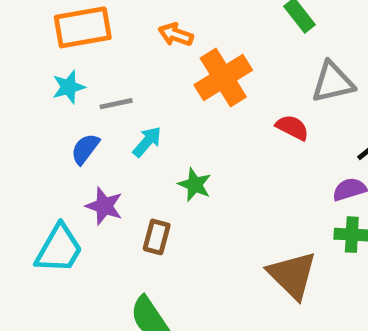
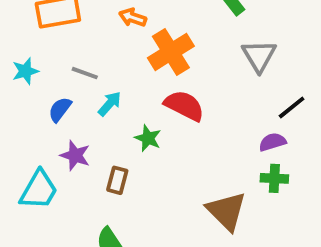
gray triangle: (333, 82) -> (259, 56), turned -48
cyan star: (69, 87) -> (25, 71), moved
gray line: (116, 104) -> (85, 73), turned 32
red semicircle: (292, 127) -> (184, 106), moved, size x1.5

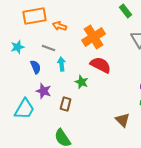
orange arrow: (133, 18) -> (60, 26), moved
cyan arrow: (110, 104) -> (62, 64), turned -48
blue semicircle: (60, 109) -> (36, 67), turned 120
brown triangle: (226, 211) -> (123, 120), size x0.7

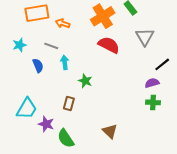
orange cross: (94, 37) -> (103, 16), moved
red semicircle: (101, 65) -> (109, 45), moved
purple star: (44, 91) -> (46, 124), moved
brown triangle: (123, 120) -> (110, 131), moved

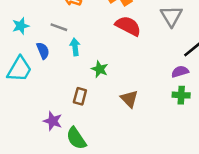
cyan trapezoid: (27, 109) -> (19, 69), moved
brown triangle: (110, 131) -> (129, 99), moved

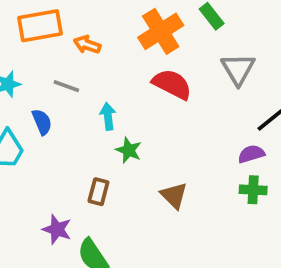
cyan arrow: (75, 47) -> (108, 116), moved

